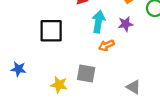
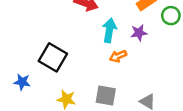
black square: (51, 31) -> (53, 57), moved, turned 30
gray square: (86, 74) -> (106, 95), moved

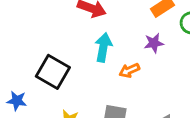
cyan arrow: (109, 30) -> (103, 47), moved

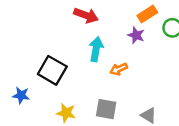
purple star: (154, 43) -> (136, 35), moved, turned 30

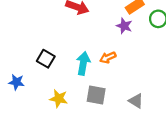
cyan arrow: (96, 49) -> (83, 63), moved
black square: (52, 70) -> (46, 59), size x0.7

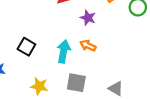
purple star: (124, 26) -> (88, 18), moved
orange arrow: (108, 58) -> (88, 46), turned 49

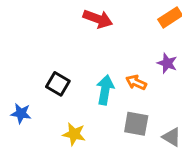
purple star: (88, 18) -> (167, 63), moved
gray square: (76, 83) -> (136, 124), moved

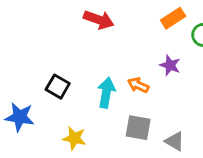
blue star: (21, 113) -> (20, 117), size x1.4

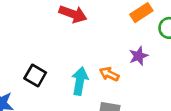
purple star: (170, 65) -> (139, 56), turned 30

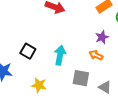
orange arrow: (109, 74) -> (96, 55), moved

